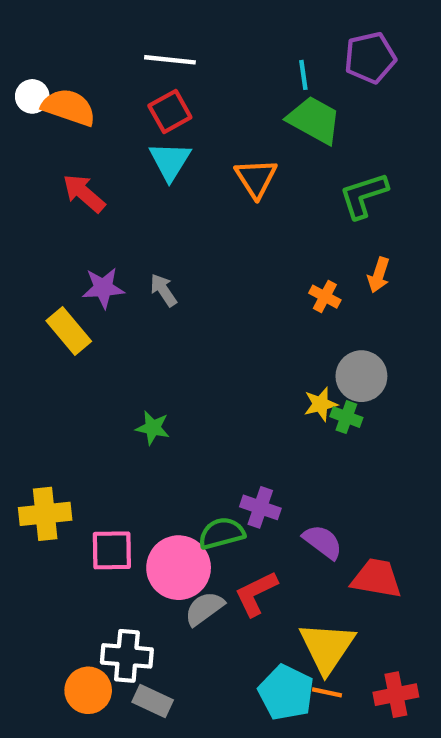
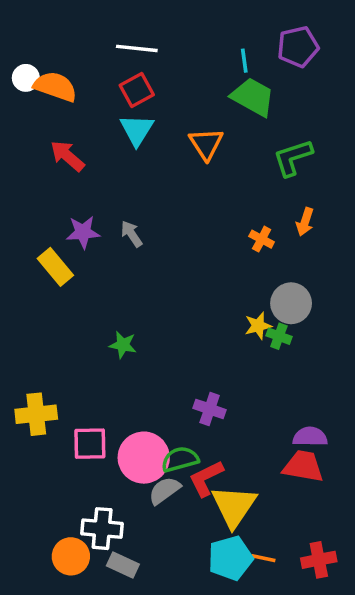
green semicircle: (222, 533) -> (180, 459), moved
purple semicircle: (323, 542) -> (310, 437), moved, turned -36
yellow triangle: (327, 647) -> (234, 506), moved
cyan pentagon: (286, 692) -> (230, 558), turned 30

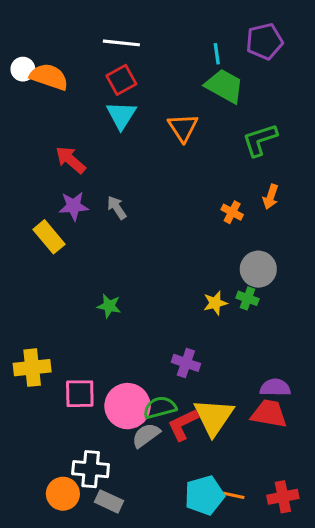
red arrow: (67, 156) -> (71, 160), moved
yellow star: (258, 326) -> (215, 303), moved
yellow triangle: (234, 506) -> (214, 417), moved

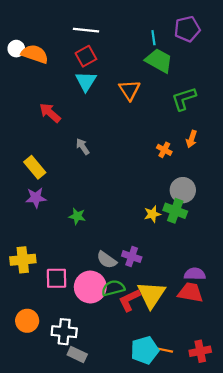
purple star: (74, 206) -> (36, 198), moved
green cross: (248, 298) -> (175, 211), size x1.5
gray semicircle: (146, 435) -> (107, 260), moved, turned -108
orange circle: (63, 494) -> (27, 321), moved

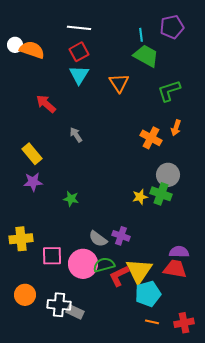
orange cross: (164, 150) -> (151, 138), size x1.5
cyan pentagon: (145, 350) -> (148, 294), moved
gray rectangle: (77, 355) -> (75, 312), moved

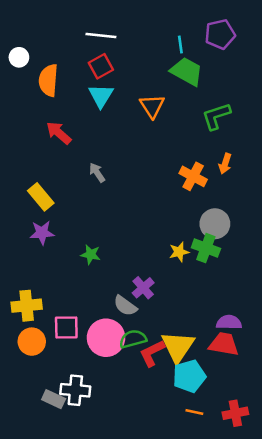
orange semicircle: (32, 50) -> (48, 80), moved, turned -105
purple cross: (121, 236) -> (143, 288), moved, turned 30
orange circle: (25, 295) -> (32, 342), moved
gray rectangle: (75, 312) -> (54, 399), moved

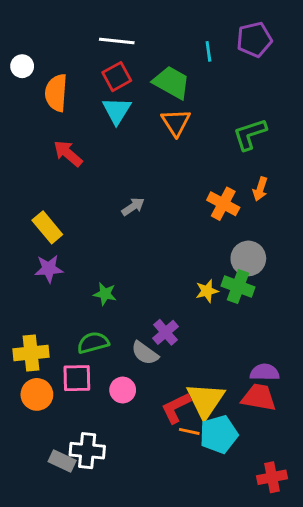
green trapezoid: (187, 71) -> (171, 82), moved
gray arrow: (97, 173) -> (133, 207), moved, turned 90
pink circle: (106, 338) -> (123, 390), size x0.6
green semicircle: (133, 339) -> (93, 343), moved
orange line: (194, 412) -> (189, 431), moved

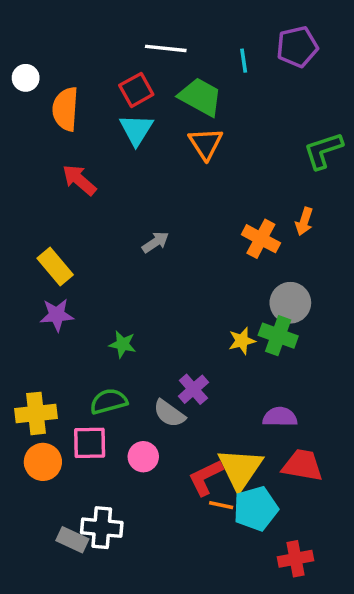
white line: (117, 41) -> (166, 48), moved
green L-shape: (250, 134) -> (323, 151), moved
purple semicircle: (265, 372) -> (280, 417), moved
red cross: (272, 477) -> (296, 559), moved

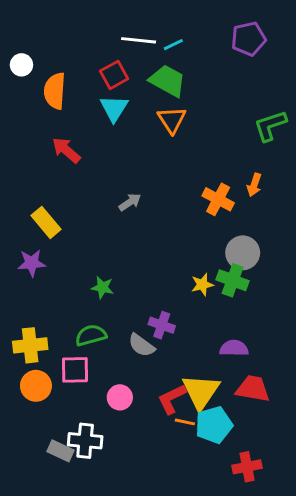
cyan line: (244, 61) -> (173, 45), moved, turned 72
purple star: (57, 315) -> (32, 263), moved
purple cross: (193, 389) -> (162, 325), turned -30
pink circle: (143, 457) -> (120, 397), moved

